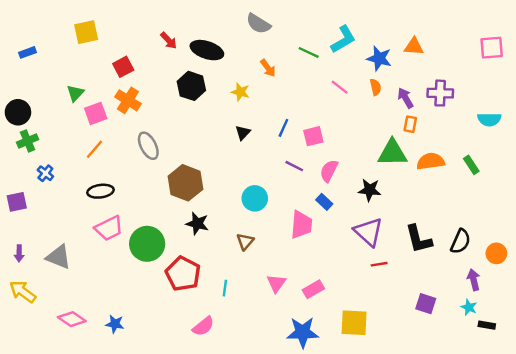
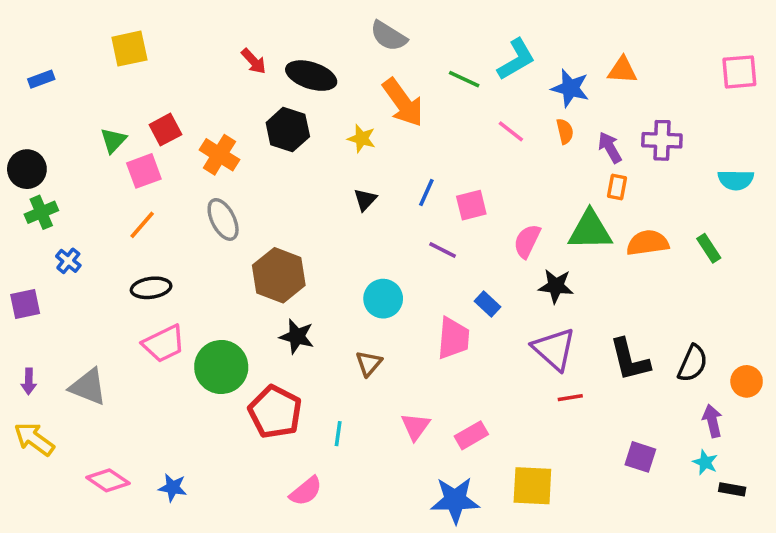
red square: (123, 67) -> (165, 130), moved
orange arrow: (268, 68) -> (403, 103), size x1.8
orange cross: (128, 100) -> (219, 155), moved
pink semicircle: (329, 171) -> (527, 241), moved

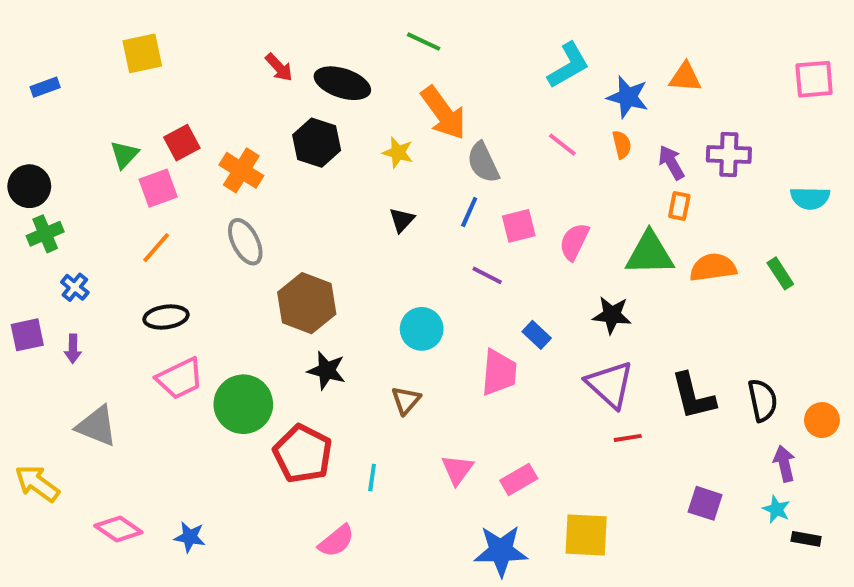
gray semicircle: (389, 36) -> (483, 162), moved, turned 33
green line: (464, 79) -> (424, 42), moved
pink semicircle: (527, 241) -> (574, 242), moved
black semicircle: (693, 363) -> (763, 400), turned -36
purple arrow: (29, 381) -> (73, 349), moved

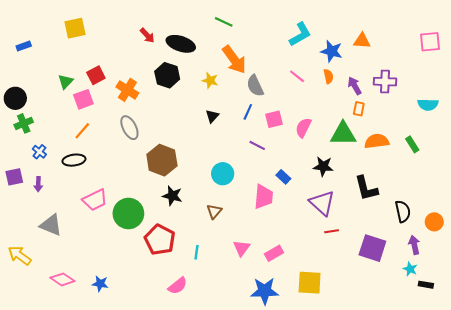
black ellipse: (166, 317) -> (74, 160), moved
black L-shape: (693, 396) -> (366, 188), moved
purple square: (705, 503) -> (372, 248), moved, size x1.5

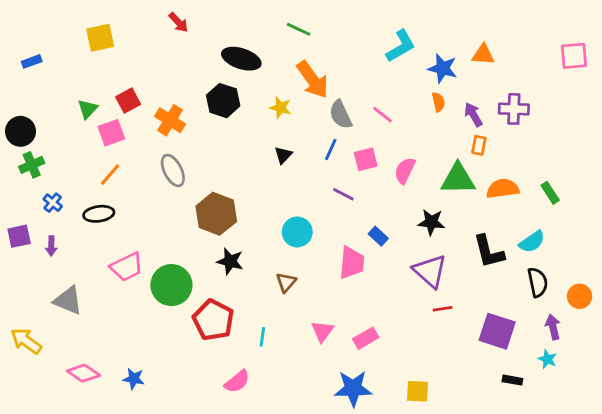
red arrow: (147, 35) -> (178, 22), moved
pink line: (297, 76) -> (382, 115), moved
cyan semicircle: (428, 105) -> (532, 242), moved, turned -36
yellow square: (310, 283) -> (417, 391), moved, size x0.7
black rectangle: (426, 285) -> (512, 380), moved

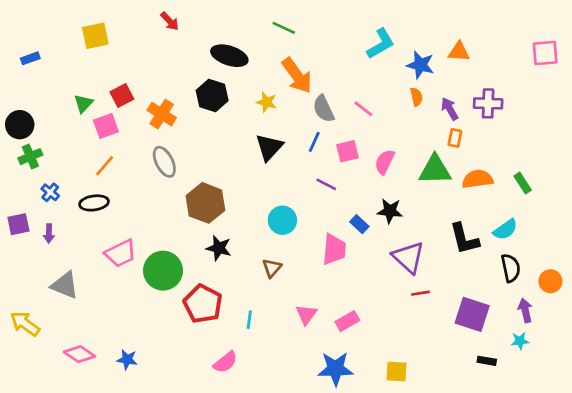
black triangle: (283, 155) -> (269, 147), size x1.6
black star: (431, 222) -> (390, 211), moved
cyan star: (547, 359) -> (520, 341), turned -30

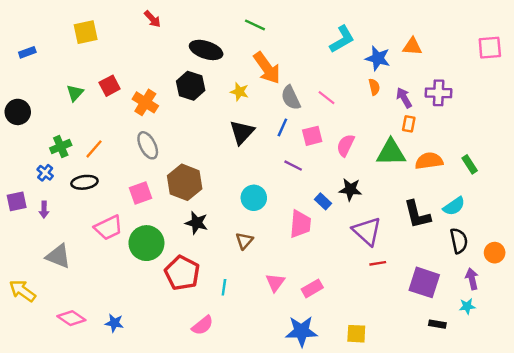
pink square: (106, 126) -> (141, 193), moved
green cross: (30, 157) -> (61, 147), moved

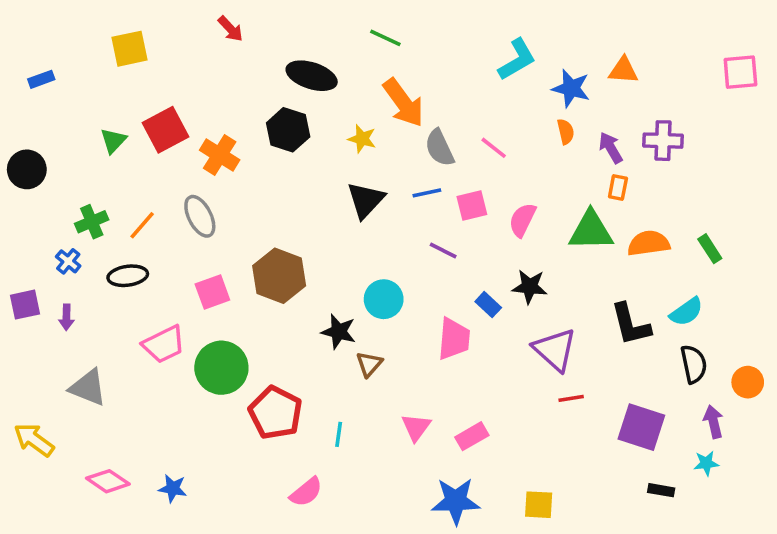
red square: (110, 86) -> (166, 130), size x1.4
blue line: (282, 127) -> (427, 193), turned 54
gray ellipse: (148, 145) -> (200, 216), moved
black star: (197, 223) -> (339, 332), moved

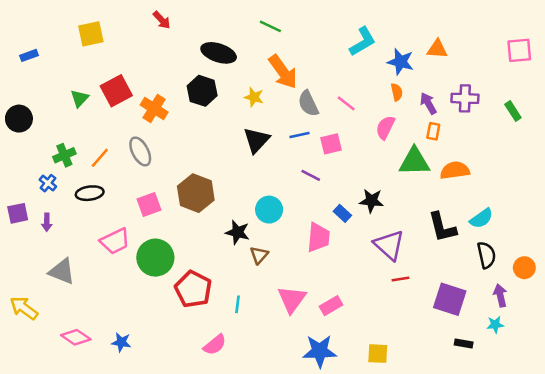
pink semicircle: (522, 220) -> (385, 127), moved
green rectangle: (710, 249) -> (513, 111), moved
pink triangle: (416, 427) -> (292, 299), size x1.4

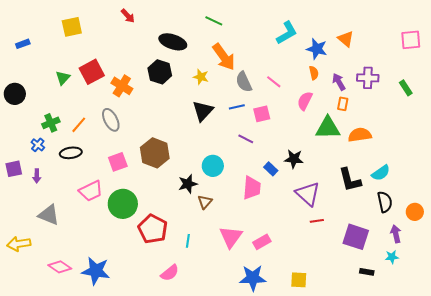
orange triangle: (437, 49) -> (346, 39), turned 36
black star: (238, 232) -> (188, 184), turned -30
yellow arrow: (24, 308) -> (19, 244), turned -45
blue star: (121, 342) -> (96, 271), size x1.8

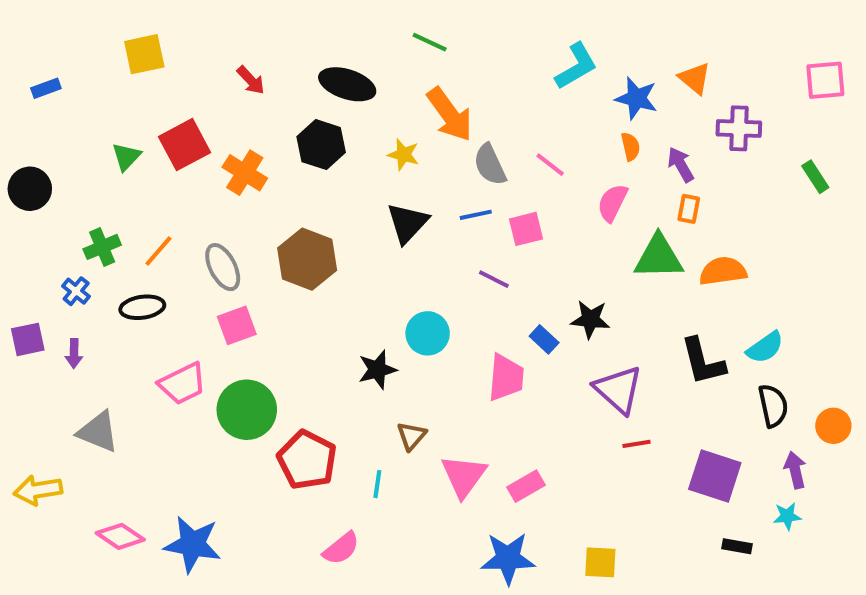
red arrow: (128, 16) -> (251, 80), moved
purple cross: (368, 78) -> (739, 128), moved
gray ellipse: (111, 120) -> (223, 267), moved
brown hexagon: (155, 153) -> (307, 259), moved
brown triangle: (205, 202) -> (412, 436), moved

